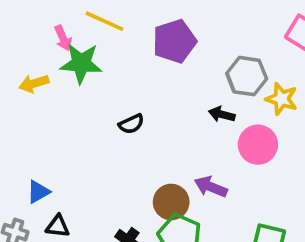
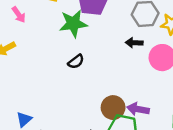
green star: (81, 63) -> (73, 23), moved
purple arrow: (211, 187) -> (138, 109), moved

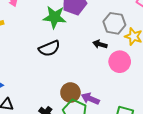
black semicircle: (76, 62) -> (49, 48), size x1.5

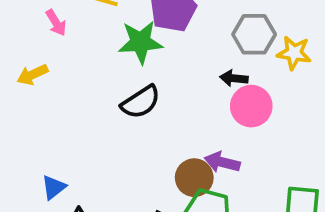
pink circle: (120, 62) -> (251, 106), moved
purple arrow: (90, 99) -> (222, 162), moved

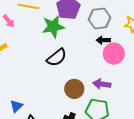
gray hexagon: (254, 34) -> (100, 18), moved
brown circle: (194, 178) -> (74, 89), moved

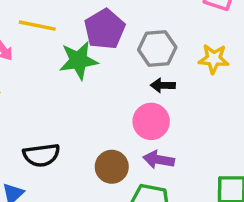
pink circle: (114, 54) -> (151, 121), moved
black semicircle: (57, 57) -> (41, 155), moved, turned 30

